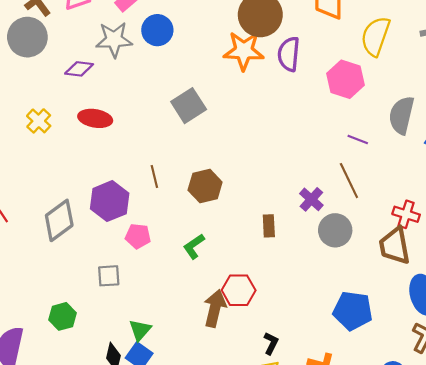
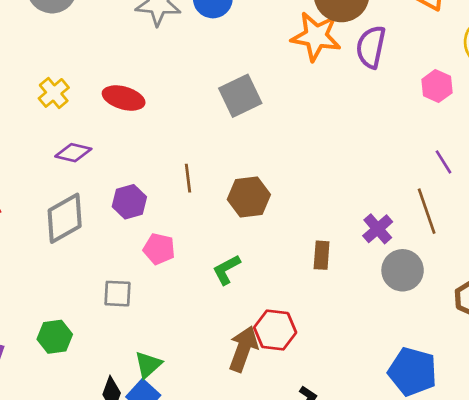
purple diamond: (79, 69) -> (73, 153), moved
pink hexagon: (345, 79) -> (437, 86), size x0.7
purple line: (358, 140) -> (443, 162), turned 30
purple hexagon: (110, 201) -> (129, 202), size x0.7

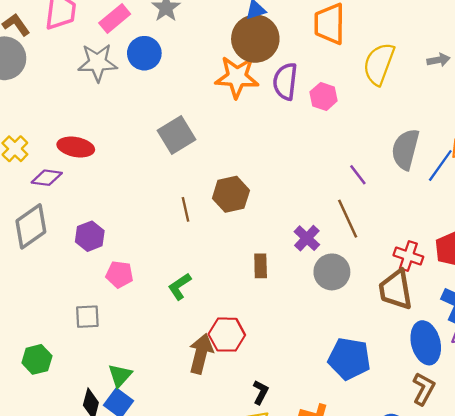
pink hexagon: (437, 86) -> (324, 96), moved
purple diamond: (73, 153) -> (47, 178), moved
brown line: (188, 178) -> (185, 209), moved
brown hexagon: (249, 197) -> (231, 194), moved
gray diamond: (65, 218) -> (31, 226), moved

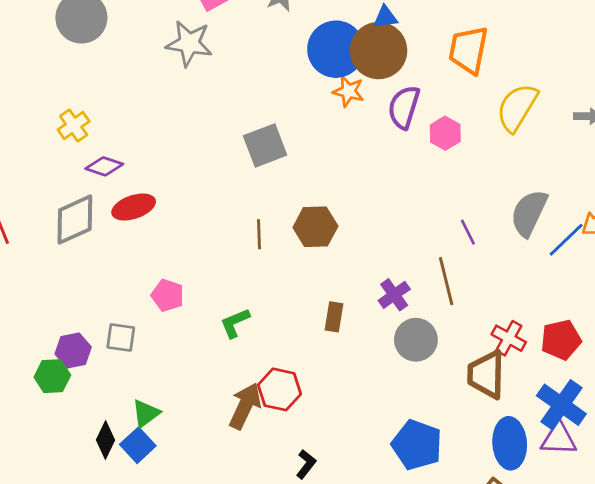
blue circle: (144, 53) -> (336, 49), moved, size x1.4
orange star: (237, 77) -> (348, 91), size x0.6
red ellipse: (76, 147) -> (134, 207), moved, turned -40
purple hexagon: (90, 236) -> (73, 350), moved

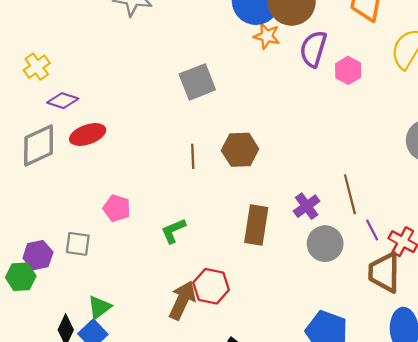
purple line: (468, 232) -> (372, 230), moved
brown rectangle: (334, 317) -> (256, 225), size x1.6

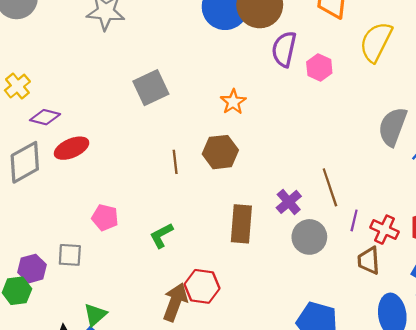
orange star: (267, 36) -> (233, 102), moved, turned 30
gray square: (197, 82) -> (151, 88), moved
purple line: (372, 230) -> (354, 220), turned 45
brown trapezoid: (384, 272) -> (369, 261), size x0.7

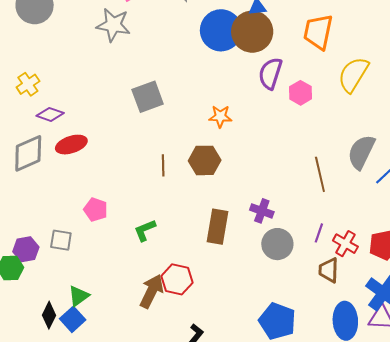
orange star: (233, 102) -> (220, 116), turned 30
brown line: (330, 187) -> (320, 174), moved
purple cross: (289, 202) -> (262, 211), turned -35

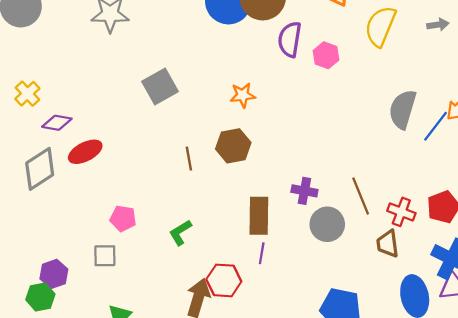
brown line: (320, 174) -> (361, 196), moved
purple line: (319, 233) -> (262, 253), moved
gray square: (61, 240) -> (105, 256), moved

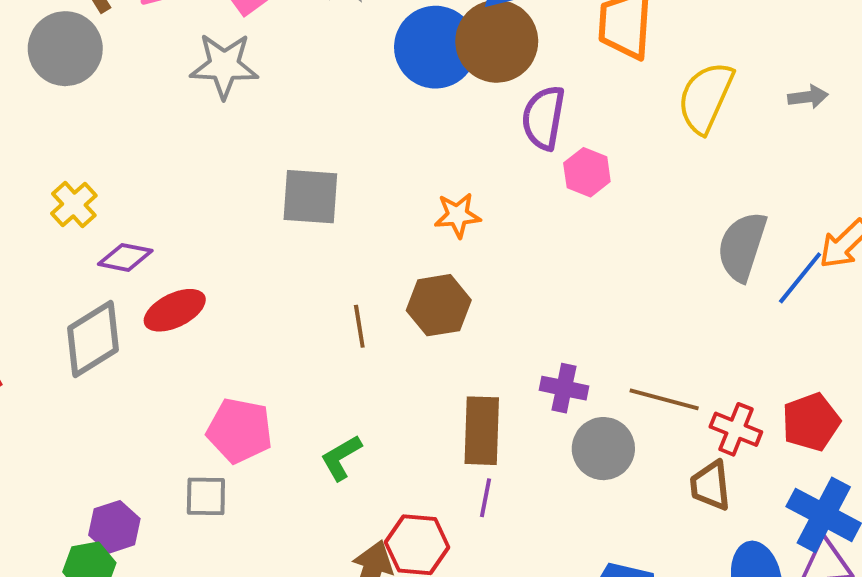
pink hexagon: (326, 55) -> (587, 172), moved
gray square: (160, 86) -> (310, 197), turned 32
brown line: (361, 196) -> (664, 399), turned -54
pink pentagon: (123, 218) -> (240, 431), size x1.4

